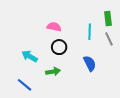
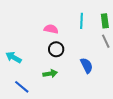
cyan line: (90, 32) -> (81, 21), moved
cyan arrow: (30, 56) -> (14, 57), moved

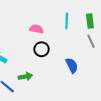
green arrow: (50, 74) -> (25, 76), moved

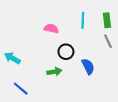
black circle: (42, 49) -> (66, 52), moved
green arrow: (25, 76) -> (54, 72), moved

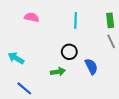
cyan line: (83, 20) -> (76, 20), moved
pink semicircle: (51, 29) -> (32, 17), moved

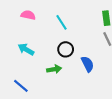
cyan line: (76, 20) -> (61, 22), moved, turned -35
cyan arrow: (16, 58) -> (26, 49), moved

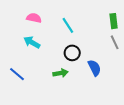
cyan arrow: (26, 49) -> (32, 42), moved
blue line: (21, 86) -> (17, 74), moved

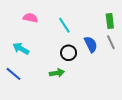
cyan arrow: (32, 42) -> (21, 49), moved
blue semicircle: (94, 68) -> (91, 44), moved

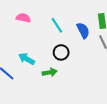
blue semicircle: (91, 44) -> (83, 30), moved
cyan arrow: (21, 49) -> (27, 59), moved

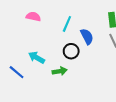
cyan line: (57, 25) -> (67, 24), turned 56
blue semicircle: (83, 30) -> (87, 37), moved

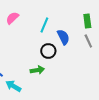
pink semicircle: (33, 17) -> (12, 18), turned -56
cyan arrow: (37, 57) -> (13, 86), moved

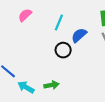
blue semicircle: (63, 37) -> (79, 35), turned -105
green arrow: (37, 70) -> (51, 85), moved

